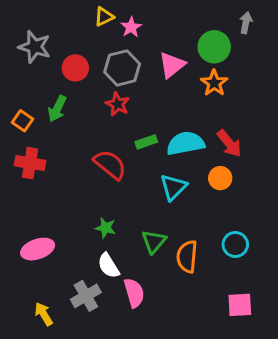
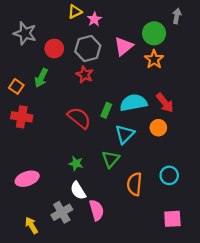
green rectangle: (146, 142) -> (106, 110), moved, turned -48
green triangle: (154, 241) -> (111, 159), moved

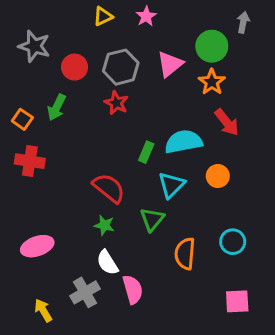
pink star: (94, 19) -> (146, 16), moved
red arrow: (165, 103) -> (227, 122), moved
red semicircle: (79, 118) -> (109, 188), moved

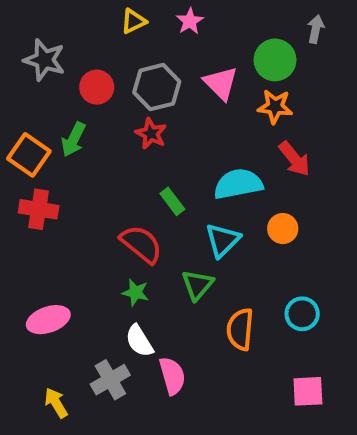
pink triangle: (170, 64) -> (221, 83), turned -36
orange star: (212, 82) -> (275, 106), turned -30
orange square: (22, 119) -> (29, 155), size x1.5
green rectangle: (146, 152) -> (172, 201), moved, turned -60

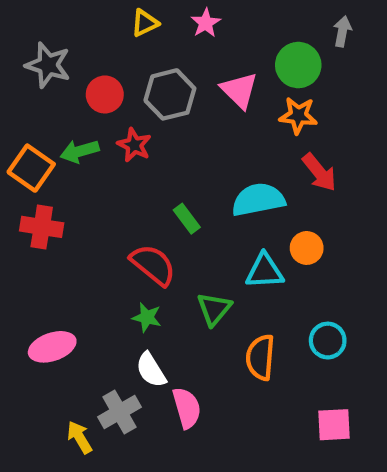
red star: (151, 134) -> (134, 145), moved
green arrow: (73, 139) -> (80, 151), turned 48
cyan triangle: (223, 240) -> (265, 271), moved, turned 42
yellow arrow: (56, 403) -> (80, 437), moved

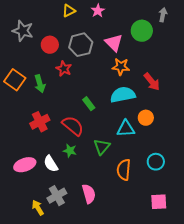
orange star: (298, 116) -> (121, 67), moved
green arrow: (80, 151) -> (40, 84), moved, turned -90
red cross: (42, 227) -> (40, 122), moved, turned -36
white semicircle: (151, 370) -> (51, 164), moved

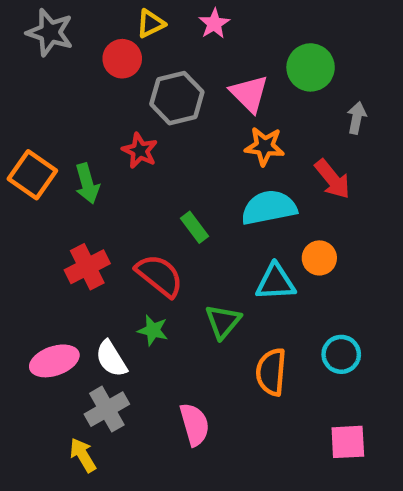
gray arrow: (163, 15) -> (357, 118), moved
gray star: (23, 31) -> (50, 32), moved
red circle: (50, 45) -> (122, 59), moved
gray cross: (57, 196) -> (107, 409), moved

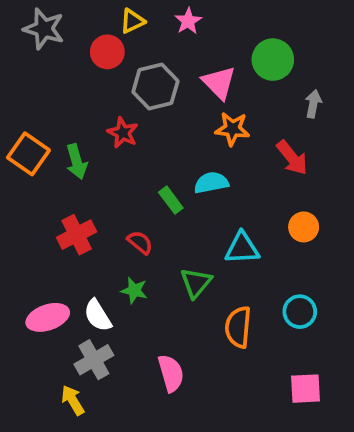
cyan semicircle: (269, 208) -> (211, 183), moved, size x0.7
orange circle: (319, 258) -> (304, 227), moved
red semicircle: (159, 276) -> (140, 242), size x0.6

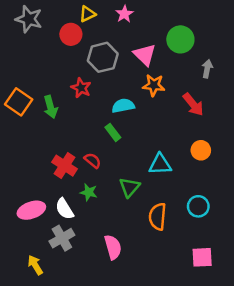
cyan semicircle: (211, 183) -> (123, 106), moved
red cross: (77, 235) -> (65, 166), moved, turned -30
yellow arrow: (73, 400) -> (35, 265), moved

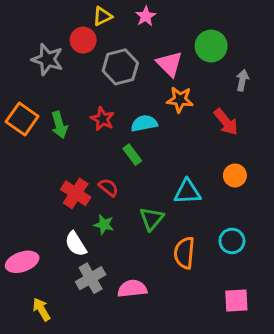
gray star: (29, 19) -> (47, 59), moved
red star: (81, 88) -> (102, 119), moved
pink ellipse: (31, 210) -> (22, 262), moved
gray cross: (62, 238) -> (91, 278), moved
pink semicircle: (113, 247) -> (132, 289), turned -80

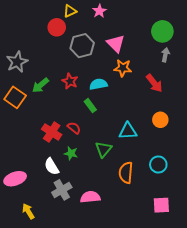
green circle: (211, 46) -> (162, 31), moved
gray star: (47, 59) -> (17, 62), moved, turned 30
orange square: (22, 119) -> (15, 97), moved
green arrow: (59, 125) -> (40, 85), turned 66

